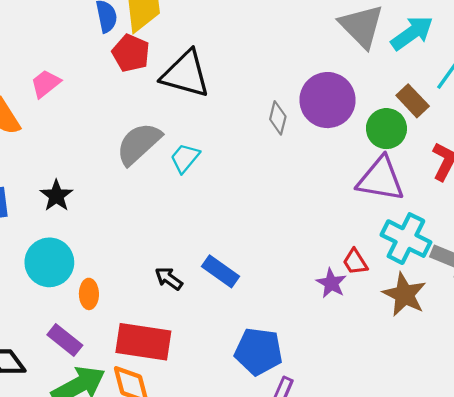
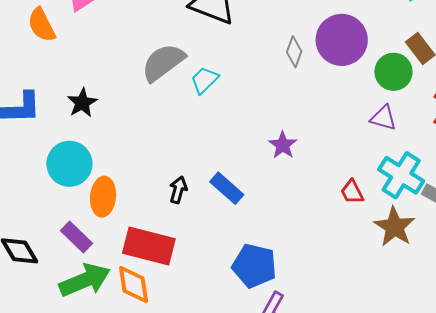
purple triangle: (381, 179) -> (383, 118), size x0.6
black arrow: (169, 278) -> (178, 190), turned 64
purple star: (331, 283) -> (283, 145), moved
orange ellipse: (89, 294) -> (103, 197), size x1.4

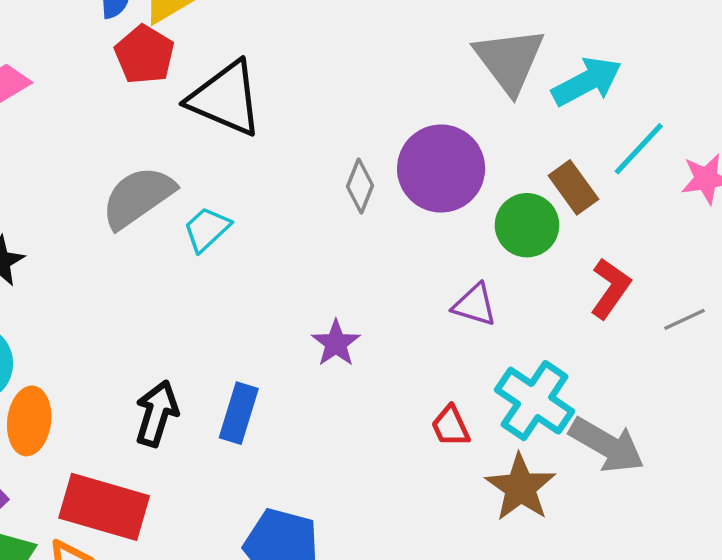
purple triangle: (383, 118) -> (475, 305), moved
blue rectangle: (227, 188) -> (239, 413), turned 64
black arrow: (178, 190) -> (157, 413), size x1.4

